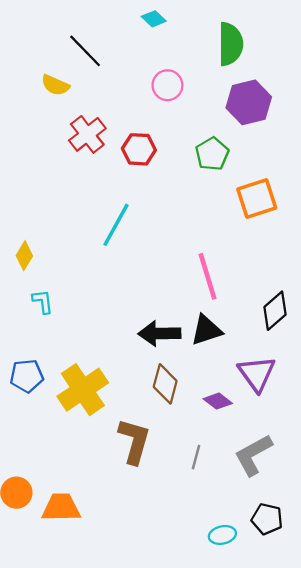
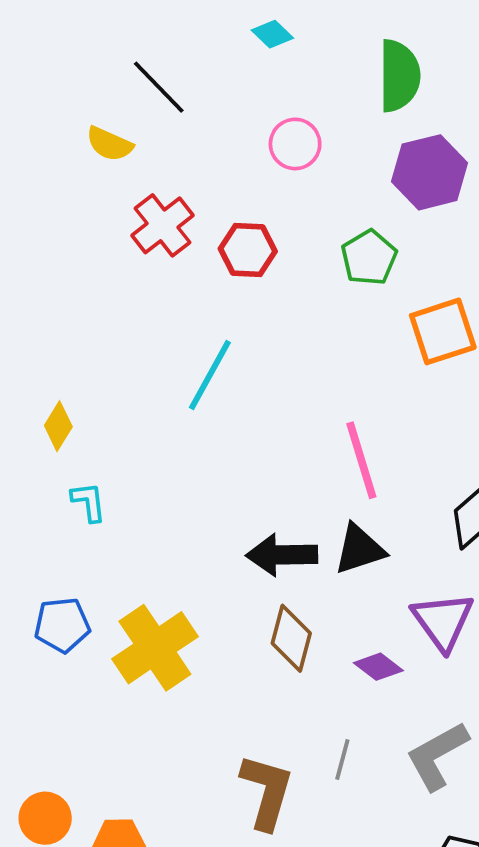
brown L-shape: (134, 441) -> (267, 792), moved

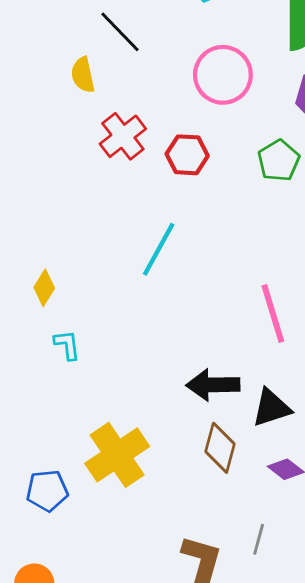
yellow semicircle: (109, 144) -> (83, 75), turned 54
pink circle: (295, 144) -> (223, 75), size x1.5
black triangle: (359, 549) -> (271, 408), moved
blue pentagon: (62, 625) -> (47, 491), moved

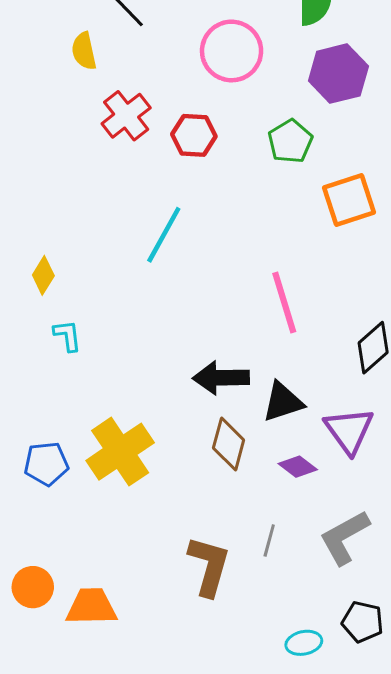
blue pentagon: (47, 491) -> (46, 464), moved

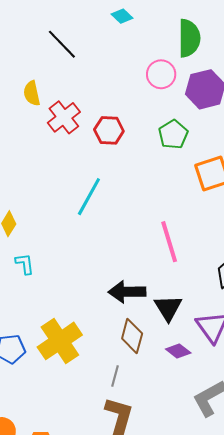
yellow semicircle: (84, 51) -> (32, 93), moved
pink circle: (232, 51) -> (161, 74), moved, size x0.7
black triangle: (283, 402) -> (168, 308), turned -44
gray line: (269, 540) -> (115, 376), moved

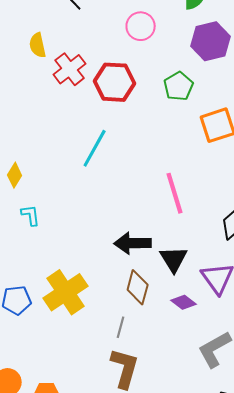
pink circle: (161, 74) -> (141, 26), moved
red hexagon: (109, 130) -> (115, 82), size x1.4

